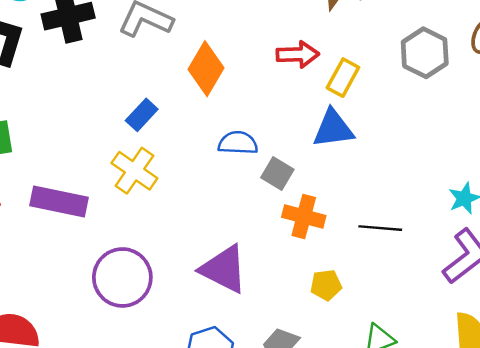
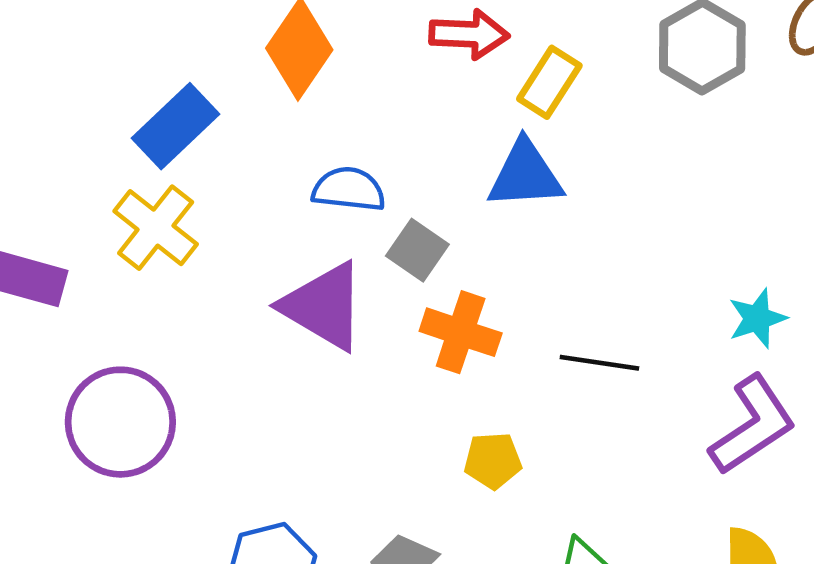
blue rectangle: (142, 115) -> (176, 126), size x1.4
purple triangle: (224, 269) -> (324, 306), moved

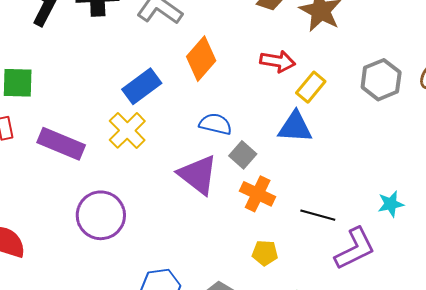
purple L-shape: (753, 425) -> (355, 249), moved

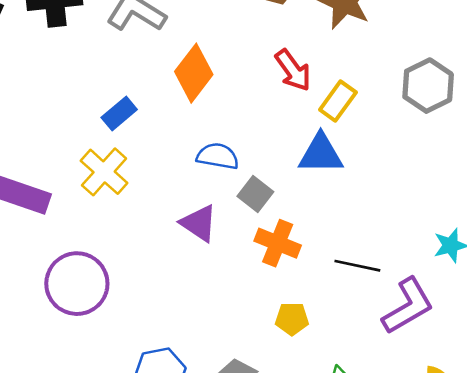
red arrow: (278, 61) -> (293, 70), turned 48
blue rectangle: (142, 86) -> (119, 114), size x0.7
purple triangle: (198, 175) -> (199, 223), size x0.7

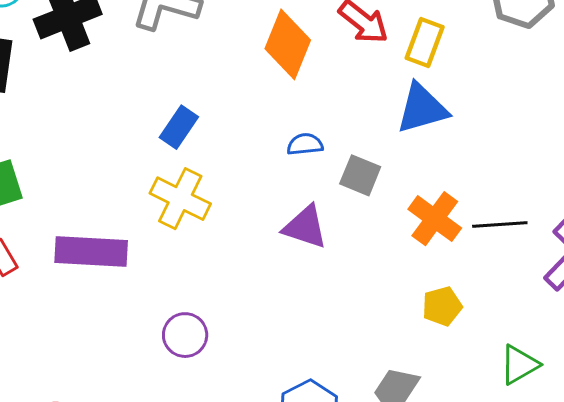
orange diamond: (194, 73) -> (288, 44), moved
blue semicircle: (218, 156) -> (305, 144), size x0.7
orange cross: (278, 243) -> (435, 219), moved, turned 30
purple circle: (77, 284) -> (185, 335), size x0.6

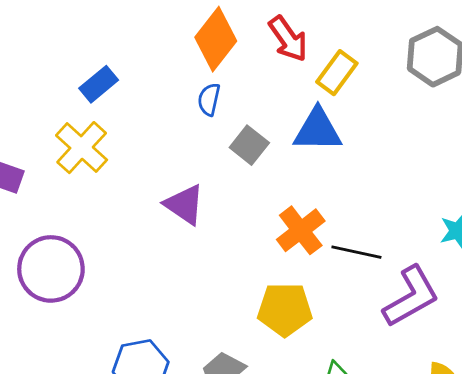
blue semicircle: (305, 144) -> (209, 99), moved, turned -88
gray square: (360, 175) -> (249, 145), moved
yellow pentagon: (442, 306) -> (285, 309), size x1.5
purple circle: (185, 335) -> (51, 269), size x1.6

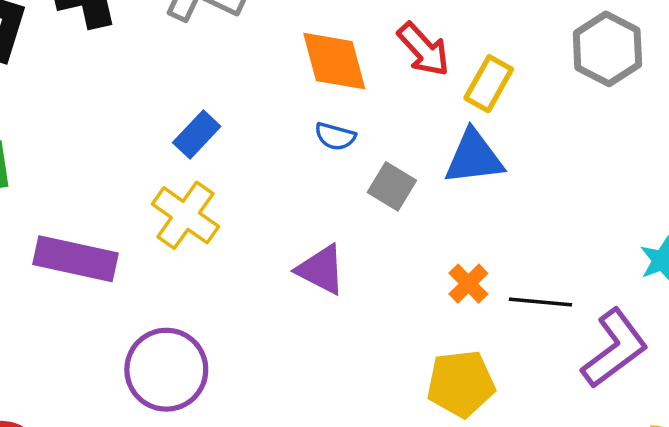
orange diamond: (216, 39) -> (334, 61), turned -46
blue semicircle: (209, 99) -> (335, 136), turned -80
orange cross: (301, 230) -> (468, 284), size x0.7

